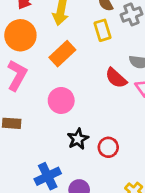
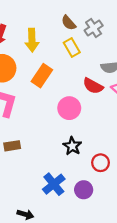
pink circle: (61, 100) -> (69, 108), moved
red circle: (108, 147) -> (101, 163), moved

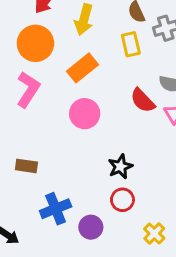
pink circle: (69, 108) -> (85, 114), moved
brown rectangle: (12, 146) -> (26, 166), moved
black star: (72, 146) -> (120, 167), moved

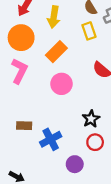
blue cross: (56, 209) -> (51, 139), moved

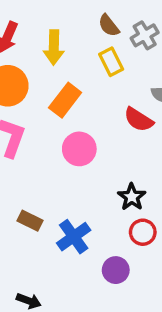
brown rectangle: (24, 126) -> (30, 221), turned 32

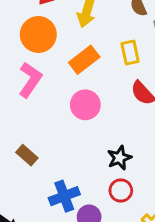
yellow rectangle: (111, 62) -> (130, 53), moved
blue cross: (74, 237) -> (64, 196), moved

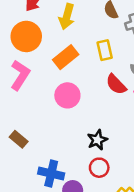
blue cross: (64, 196) -> (51, 173), turned 35

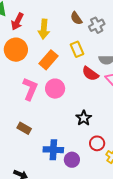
pink L-shape: (20, 75) -> (30, 89), moved
red circle: (99, 168) -> (97, 143), moved

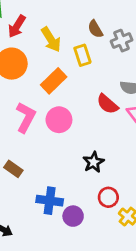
yellow arrow: (44, 29) -> (51, 40), turned -42
yellow rectangle: (77, 49) -> (82, 55), moved

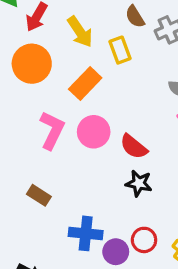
red semicircle: (107, 104) -> (134, 147), moved
black star: (94, 162) -> (139, 183), turned -30
red circle: (108, 197) -> (144, 240), moved

